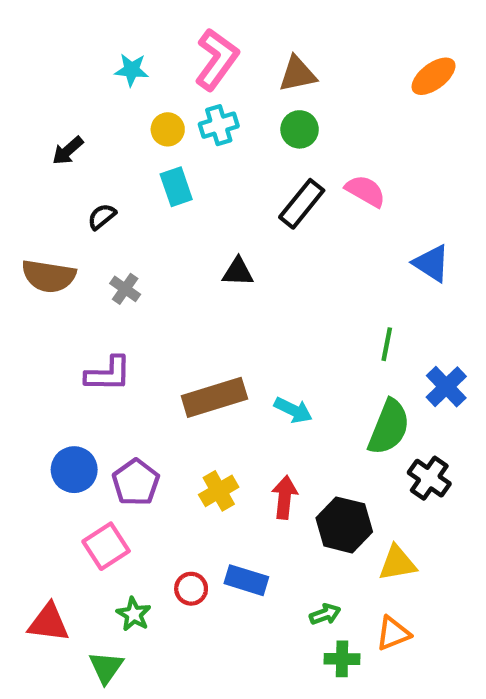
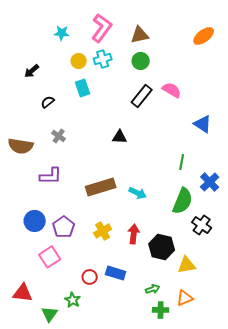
black triangle: (238, 272) -> (120, 137), moved
brown semicircle: (49, 276) -> (21, 146), moved
green star: (134, 614) -> (73, 300), moved

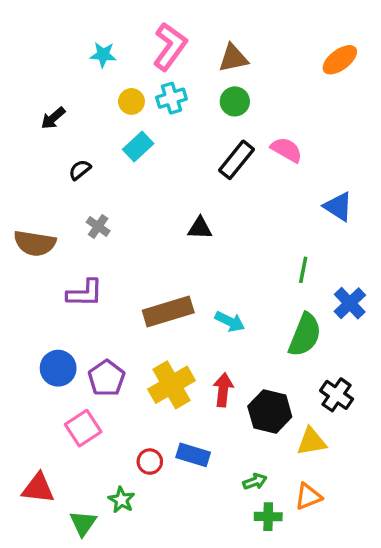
cyan rectangle: (83, 88) -> (138, 146), turned 66
black cross: (202, 225) -> (337, 395), moved
yellow cross: (103, 231) -> (171, 385), size x1.5

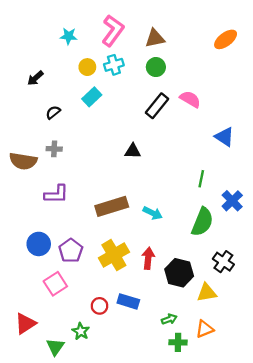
gray cross: (98, 226) -> (54, 149), moved, turned -32
red triangle: (38, 488) -> (25, 324), turned -40

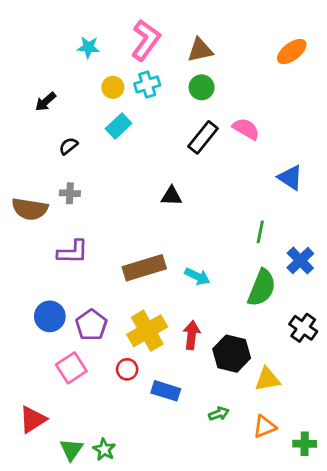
black cross: (223, 262) -> (303, 328), moved
red circle: (100, 306) -> (127, 369), moved
green star: (81, 331) -> (104, 449), moved
green cross: (178, 342) -> (305, 444), moved

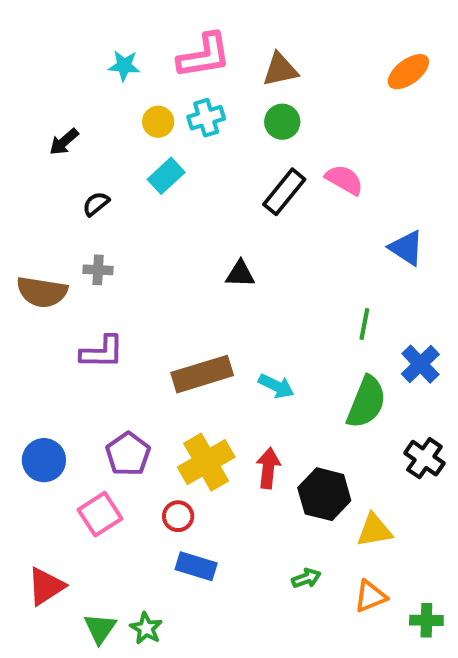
pink L-shape: (146, 40) -> (204, 56), turned 45
blue circle: (50, 316) -> (44, 460), moved
blue rectangle: (166, 391) -> (196, 566), moved

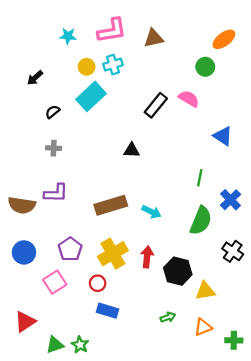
green circle: (282, 122) -> (205, 67), moved
cyan rectangle: (166, 176) -> (91, 96), size x1.5
brown semicircle: (42, 292) -> (22, 205), moved
green triangle: (100, 628) -> (55, 345), turned 36

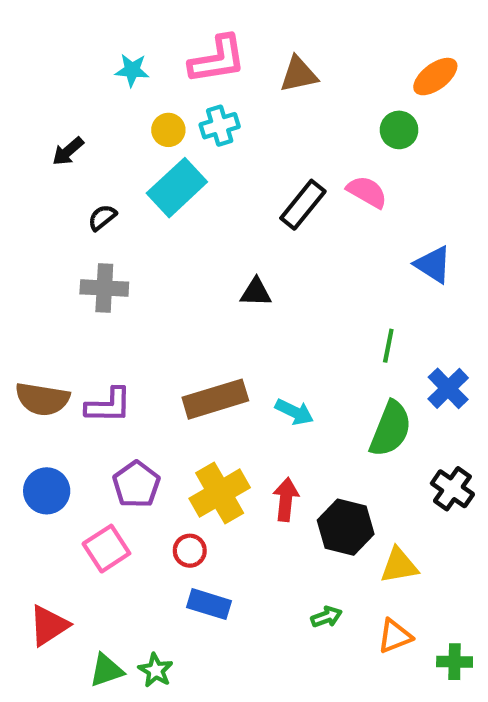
gray cross: (54, 148) -> (104, 288), size x1.5
purple L-shape: (56, 193) -> (109, 405), moved

